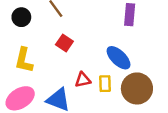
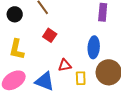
blue ellipse: (119, 58) -> (94, 47), turned 50
yellow rectangle: (105, 84) -> (81, 78), moved

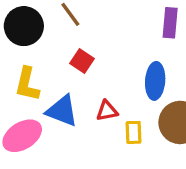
black circle: (15, 14) -> (24, 26), size x1.5
blue triangle: (45, 81) -> (62, 111), moved

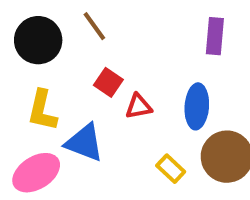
red triangle: (107, 111) -> (139, 106), moved
yellow rectangle: (134, 132) -> (171, 169), turned -45

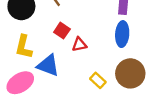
blue ellipse: (197, 106) -> (122, 34), moved

